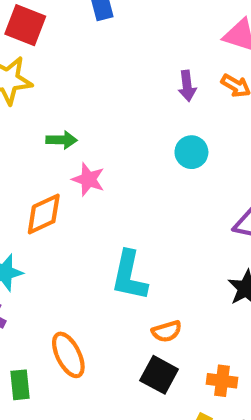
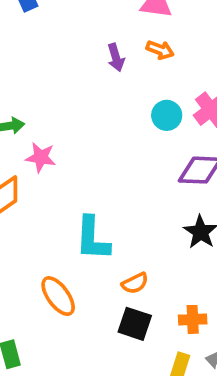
cyan circle: (191, 152) -> (167, 115), moved
orange ellipse: (68, 355) -> (58, 296), moved

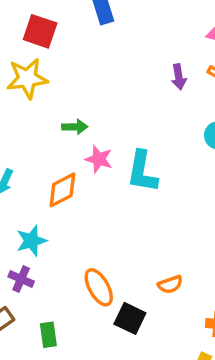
cyan L-shape: (92, 238) -> (142, 172), moved
black square: (135, 324) -> (130, 318), moved

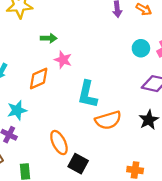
cyan L-shape: (142, 172) -> (87, 94), moved
orange semicircle: (170, 284) -> (108, 120), moved, size x1.6

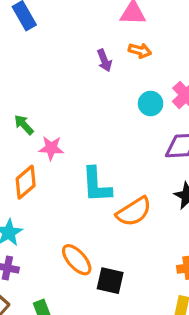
green arrow: (49, 38) -> (24, 125), turned -119

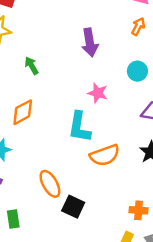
orange arrow: (140, 51) -> (138, 27), turned -90
purple arrow: (104, 60) -> (90, 43), moved, size x1.5
pink star: (51, 148) -> (98, 93), moved

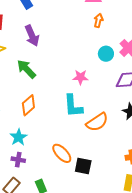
purple arrow: (90, 43) -> (32, 36), moved
green arrow: (32, 66) -> (26, 69), size x1.5

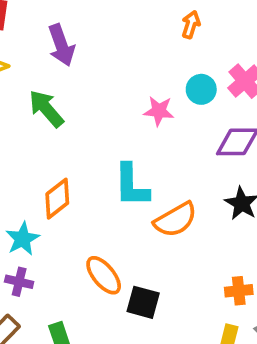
pink star: (80, 77) -> (159, 111), moved
orange diamond: (28, 105) -> (57, 199), moved

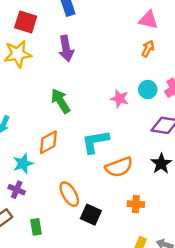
green arrow: (46, 109) -> (61, 101), moved
cyan L-shape: (131, 185) -> (95, 142), turned 72
orange cross: (239, 291) -> (136, 204), moved

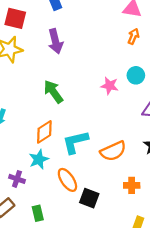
cyan L-shape: (95, 142) -> (75, 142), moved
cyan star: (23, 164) -> (39, 159), moved

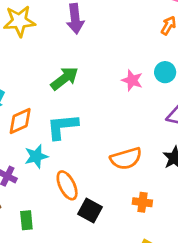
green arrow: (53, 92) -> (65, 78), turned 80
orange diamond: (44, 132) -> (20, 121), moved
cyan L-shape: (75, 142) -> (62, 127), moved

